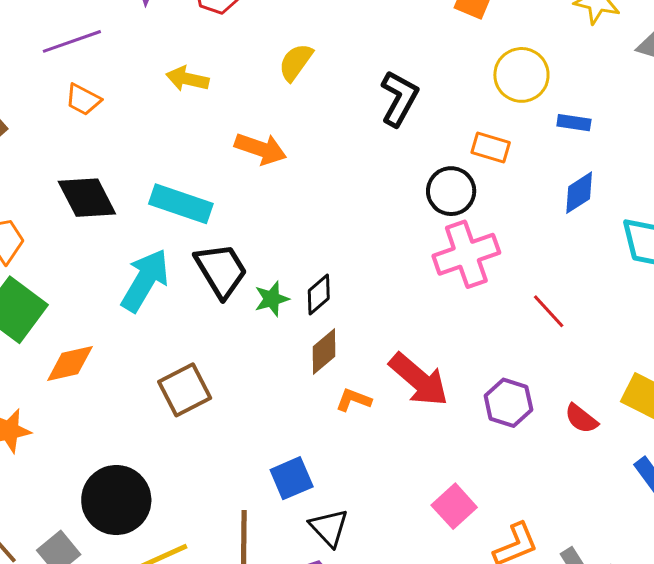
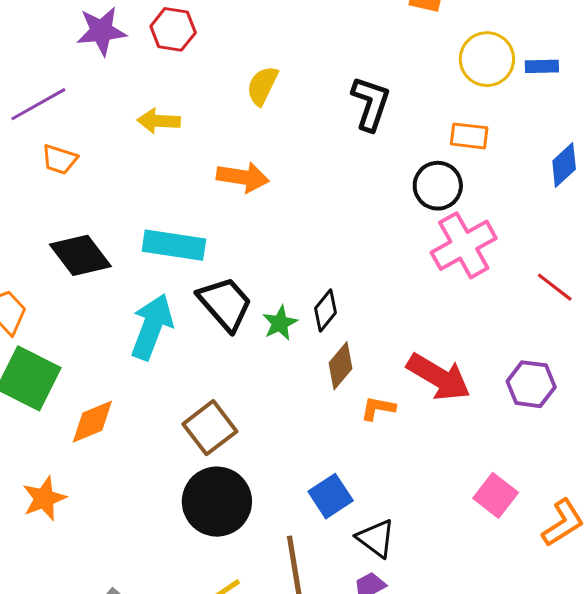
blue rectangle: (574, 123) -> (542, 66), moved
black circle: (116, 500) -> (217, 502), moved

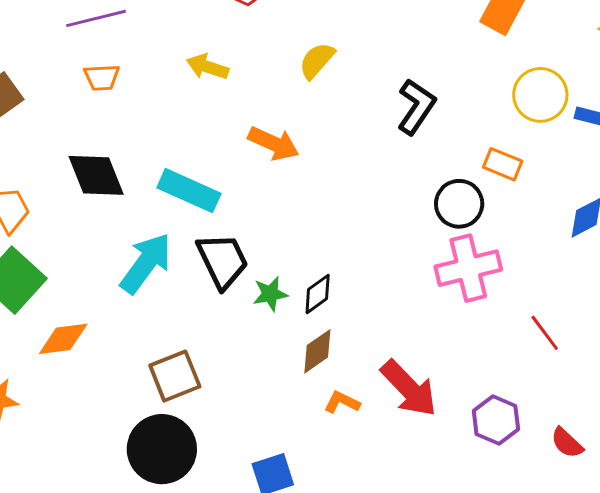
orange trapezoid: (60, 159) -> (102, 77), turned -36

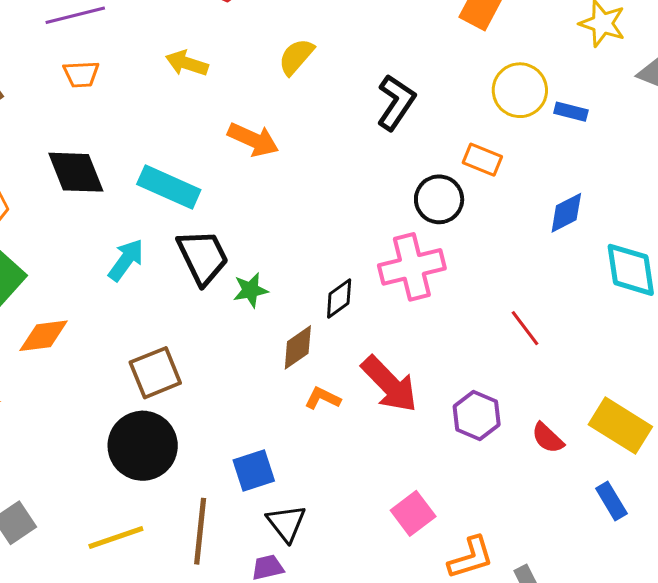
cyan arrow: (146, 263) -> (126, 260), size x0.7
pink cross: (468, 268) -> (412, 267), moved
black diamond: (318, 294) -> (339, 298), moved

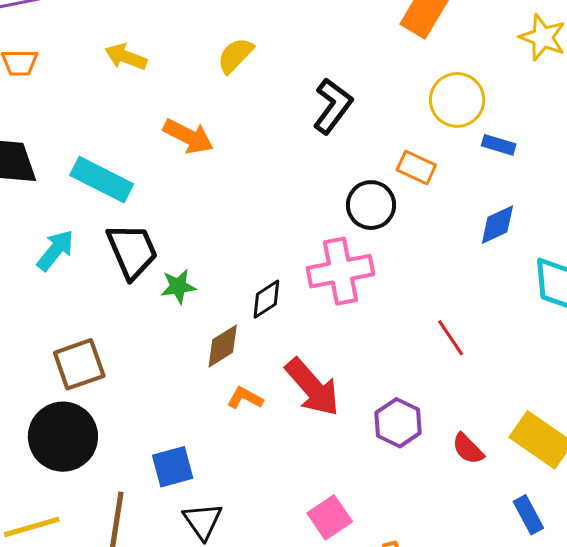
blue rectangle: (571, 112) -> (499, 145), moved

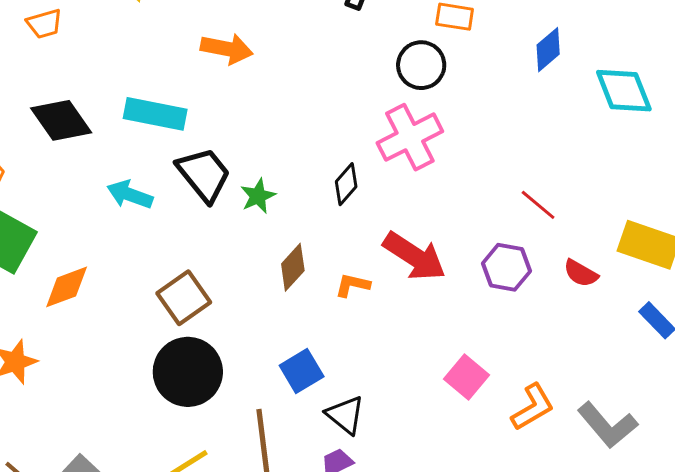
cyan arrow: (55, 250) -> (130, 195), turned -93
red line: (451, 338) -> (538, 205), moved
brown diamond: (223, 346) -> (293, 267), moved

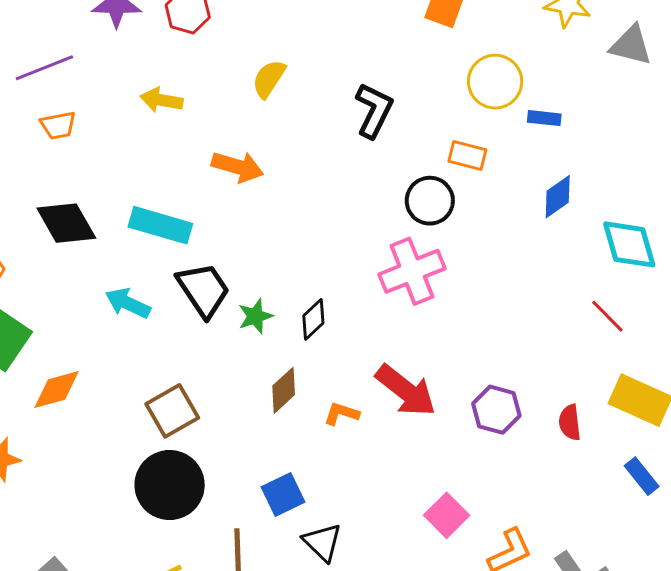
black diamond: (346, 184) -> (313, 319), moved
red line: (538, 205) -> (607, 316), moved
red semicircle: (581, 273) -> (570, 422), turned 48

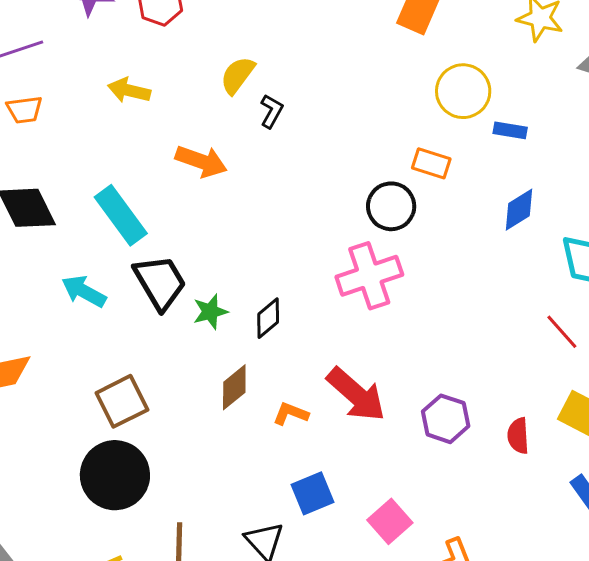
black L-shape: (374, 110) -> (272, 111), moved, size x0.6
cyan rectangle: (160, 225) -> (121, 215), turned 34
blue square: (283, 494) -> (313, 493), moved

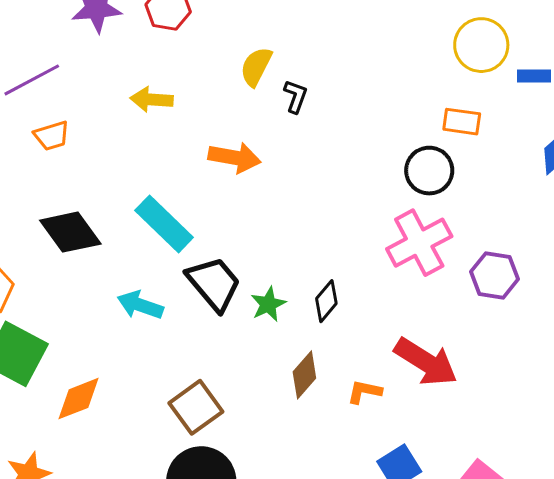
purple hexagon: (446, 419) -> (494, 275), moved

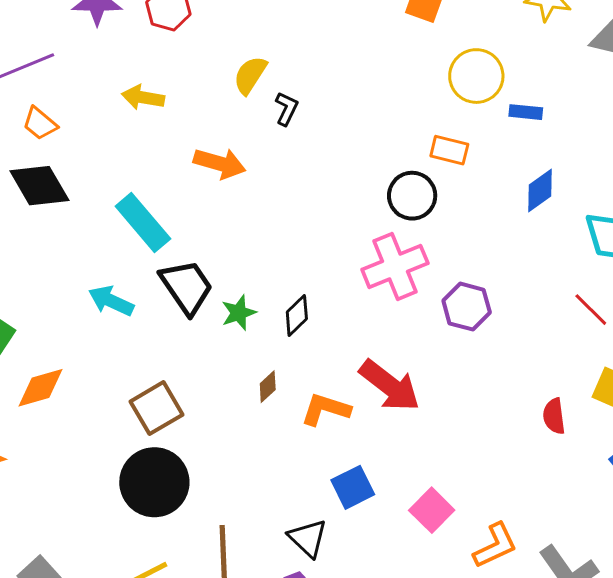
orange trapezoid: (52, 136) -> (40, 124), turned 51
black diamond: (70, 232) -> (39, 186), moved
brown diamond: (304, 375) -> (268, 387), size x0.7
orange L-shape: (364, 392) -> (326, 409), size x1.4

